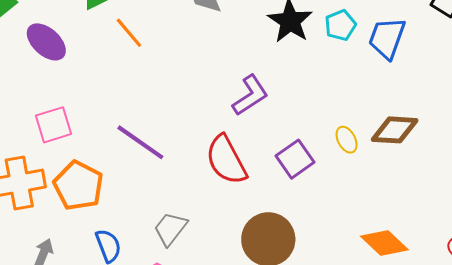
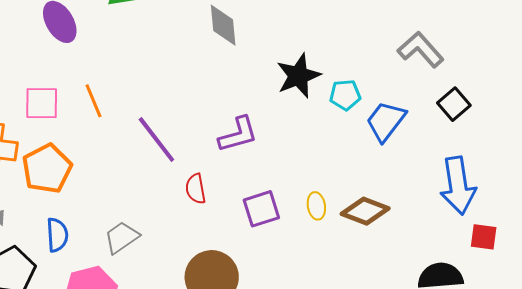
orange line: (129, 33) -> (93, 101), moved
purple line: (140, 142) -> (156, 140), moved
red semicircle: (226, 160) -> (196, 189), size x0.6

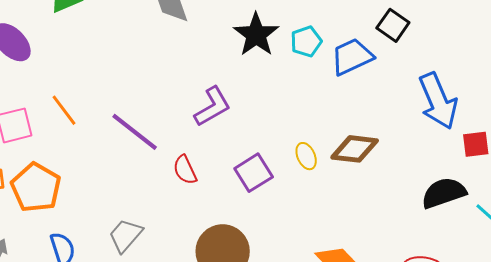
black square: (454, 104) -> (393, 25), moved
blue trapezoid: (386, 121) -> (352, 57), turned 42

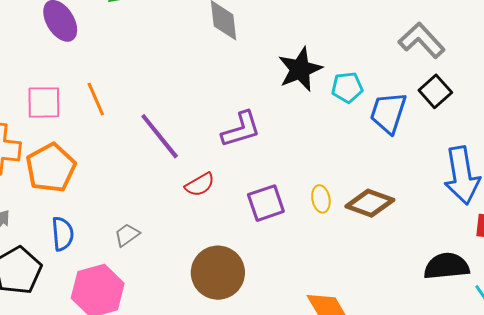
blue trapezoid: (352, 57) -> (388, 113), turned -60
red semicircle: (185, 170) -> (200, 185), turned -108
gray trapezoid: (125, 235) -> (127, 235), size x0.7

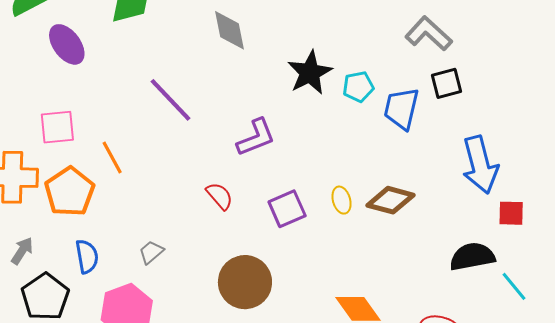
black square: (435, 91) -> (446, 83), turned 32
orange line: (96, 99) -> (112, 157), moved
purple line: (160, 136) -> (171, 100), moved
red semicircle: (200, 185) -> (220, 196), turned -96

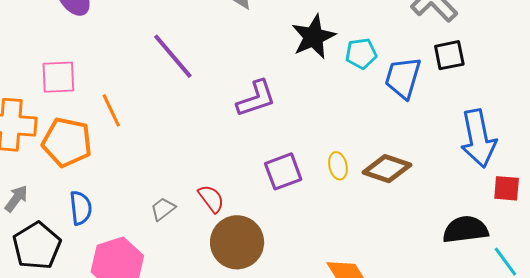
orange pentagon: (70, 192) -> (67, 142), turned -30
red semicircle: (220, 196) -> (211, 199), moved
gray trapezoid: (151, 252) -> (163, 209), moved

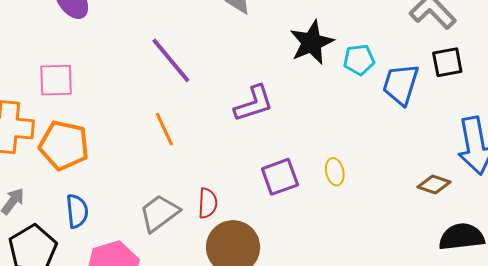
orange line: (111, 110) -> (164, 129), moved
brown diamond: (387, 169) -> (434, 185), moved, size x0.7
red semicircle: (211, 199) -> (208, 203), turned 40
gray trapezoid: (163, 209) -> (159, 213), size x1.6

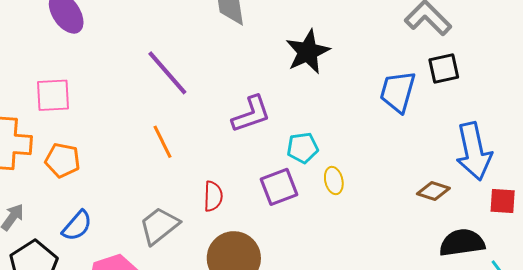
cyan pentagon: (359, 60) -> (303, 148), moved
orange pentagon: (64, 145) -> (63, 160), size x0.7
red semicircle: (208, 203) -> (213, 196), moved
blue semicircle: (77, 211) -> (77, 226), turned 48

